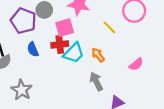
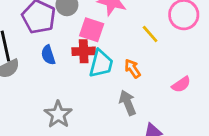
pink square: (65, 28) -> (92, 30), turned 30
cyan trapezoid: (74, 53) -> (101, 64), turned -35
gray star: (22, 90) -> (58, 114), moved

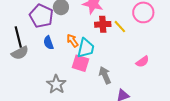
pink square: (92, 30) -> (80, 63), moved
red cross: (84, 51) -> (103, 24), moved
orange arrow: (132, 69) -> (72, 41), moved

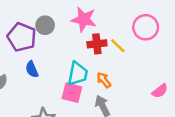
orange arrow: (72, 41) -> (104, 80), moved
pink semicircle: (142, 62) -> (160, 91), moved

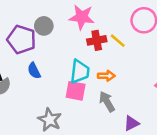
orange arrow: (104, 80) -> (106, 76), turned 133

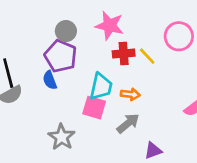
purple pentagon: (21, 40) -> (61, 56), moved
gray arrow: (107, 102) -> (128, 123), turned 75

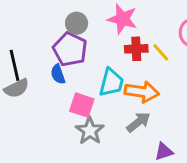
orange arrow: (130, 94) -> (142, 92), size x1.6
pink square: (94, 108) -> (82, 105), moved
gray star: (62, 137) -> (90, 131), moved

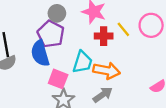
yellow line: (161, 52) -> (123, 29), moved
blue semicircle: (58, 74) -> (40, 53), size x1.6

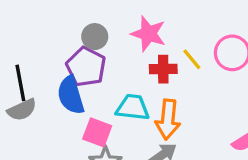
cyan trapezoid: (83, 62) -> (133, 107), turned -100
orange arrow: (107, 71) -> (168, 119), turned 85

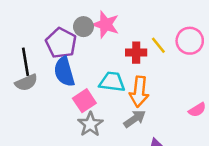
pink star: (148, 34) -> (106, 25), moved
purple pentagon: (86, 67) -> (61, 43), moved
pink square: (97, 132) -> (84, 101), turned 35

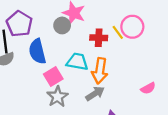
gray circle: (83, 27) -> (62, 25), moved
pink circle: (190, 41) -> (132, 27), moved
purple pentagon: (61, 43) -> (19, 24), moved

